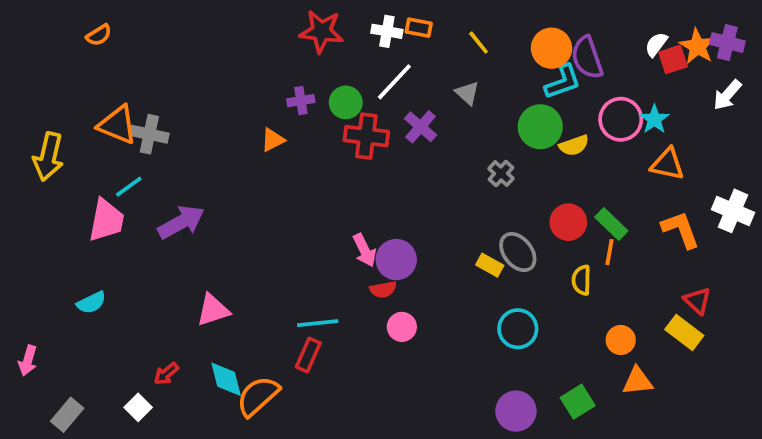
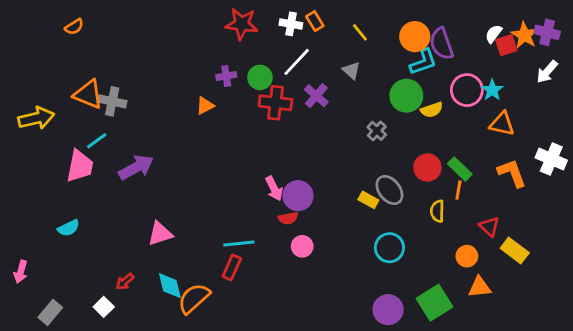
orange rectangle: (419, 28) -> (315, 21), turned 48
yellow arrow: (48, 157) -> (36, 118), turned -116
red triangle: (697, 301) -> (489, 227), moved
green square: (578, 402) -> (434, 303), size x1.4

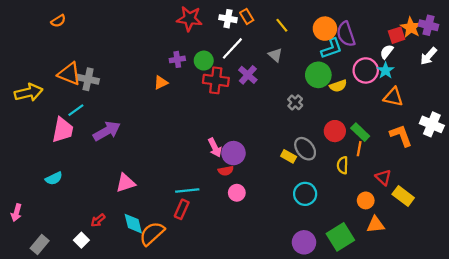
white semicircle: (494, 34) -> (387, 52), moved

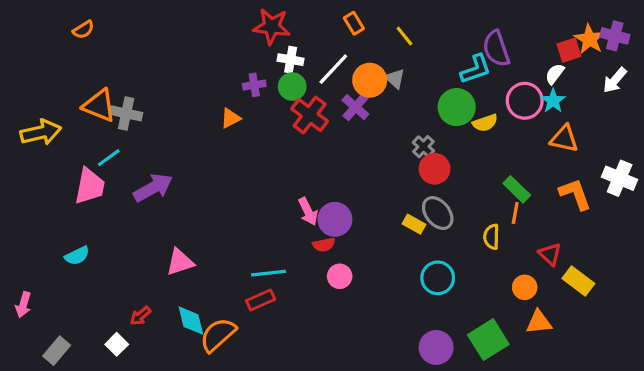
white cross: (228, 19) -> (291, 60), moved
orange circle: (325, 29) -> (370, 80), moved
red cross: (216, 80) -> (310, 115), turned 30
red circle: (335, 131) -> (435, 169), moved
red rectangle: (182, 209) -> (261, 300), turned 42

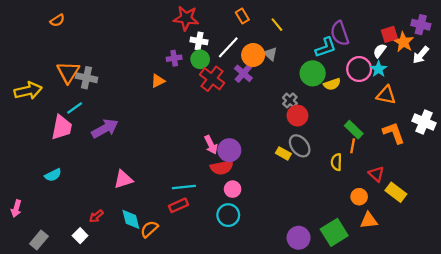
orange star: (589, 39) -> (403, 42), moved
orange triangle: (99, 105) -> (68, 72), turned 40
red semicircle: (324, 245) -> (222, 167), size x1.5
cyan circle: (438, 278) -> (228, 215), moved
orange semicircle: (218, 335) -> (149, 229), size x0.7

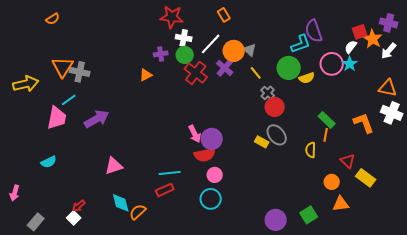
yellow line: (277, 25) -> (256, 73), moved
orange triangle: (386, 95) -> (388, 88), moved
red arrow: (96, 216) -> (79, 206), moved
green square: (334, 232) -> (309, 215), size x0.7

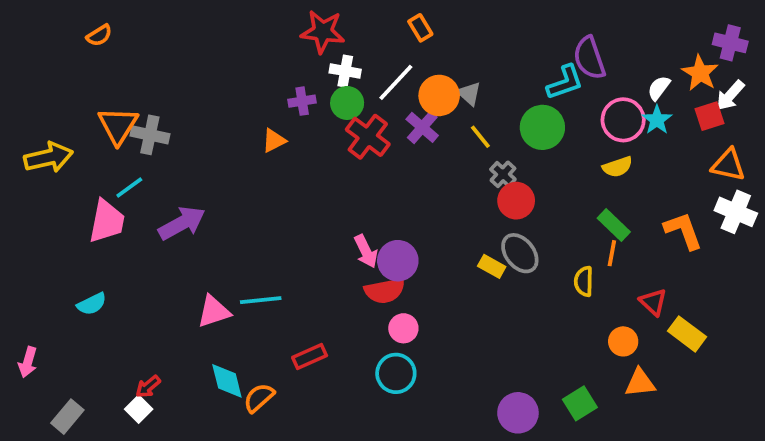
red square: (360, 32) -> (710, 116), moved
yellow semicircle: (307, 78) -> (618, 167), moved
cyan line: (170, 173) -> (261, 300), moved

